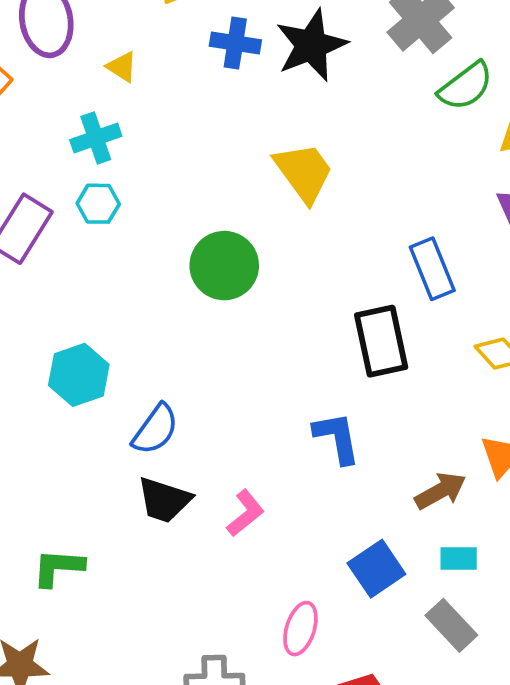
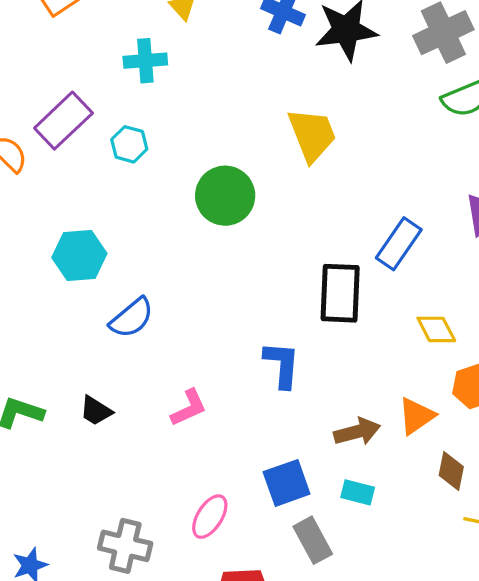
cyan hexagon: (98, 204) -> (129, 144), moved
blue rectangle: (432, 269) -> (399, 244), turned 42
black trapezoid: (164, 500) -> (96, 411), moved, size x0.7
gray rectangle: (451, 625) -> (313, 540), moved

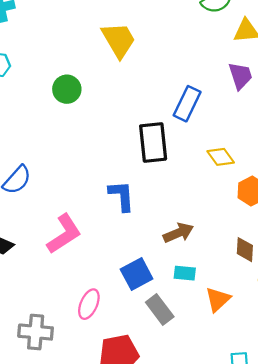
green circle: (225, 196) -> (67, 89), size x0.7
pink L-shape: (189, 408) -> (64, 234), size x1.5
orange triangle: (416, 416) -> (218, 299), moved

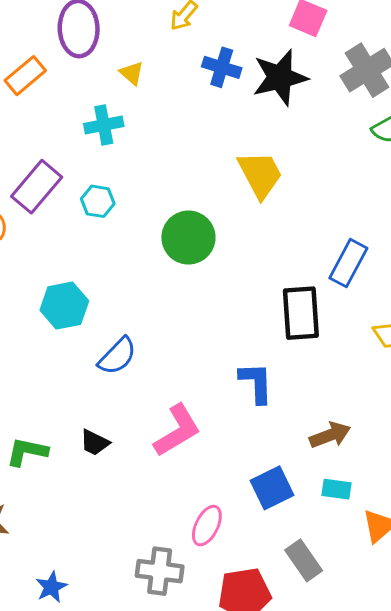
green circle: (67, 89) -> (188, 238), size x1.4
gray rectangle: (160, 309) -> (304, 560), moved
gray cross: (36, 332) -> (160, 571), moved

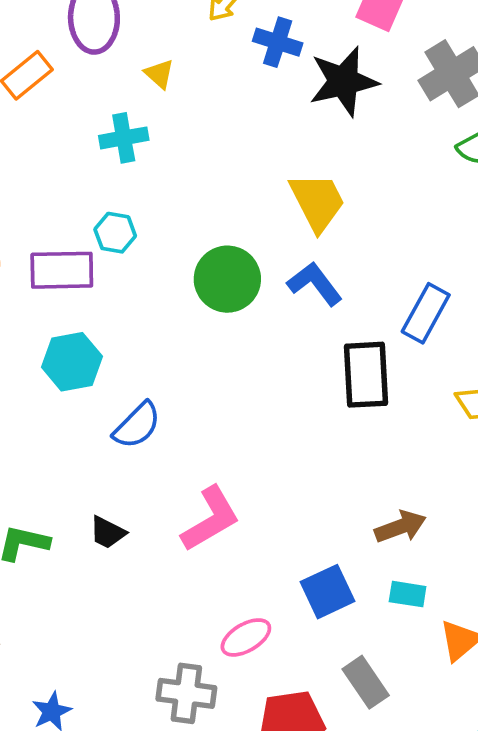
blue cross: (222, 67) -> (278, 42), moved
purple rectangle: (37, 187) -> (62, 270), moved, turned 48
blue L-shape: (256, 383) -> (315, 284), moved, turned -36
pink ellipse: (207, 526) -> (246, 637), turned 33

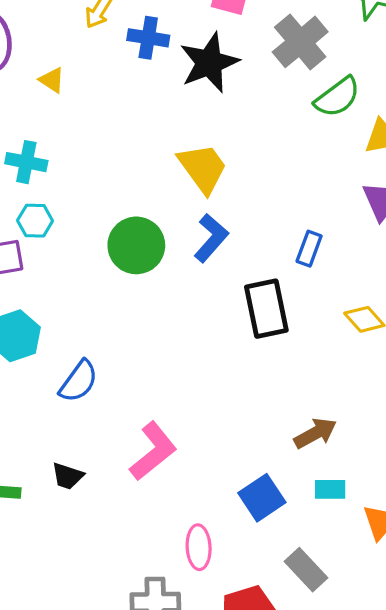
cyan cross: (124, 138) -> (26, 162), moved, turned 30
blue L-shape: (315, 284) -> (211, 238), turned 87
blue rectangle: (426, 313) -> (309, 249), size x0.7
pink ellipse: (246, 637) -> (199, 547), turned -54

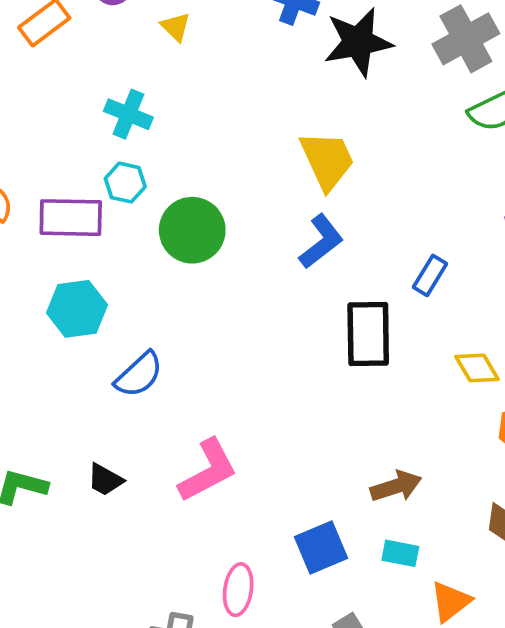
green circle: (136, 245) -> (192, 230), moved

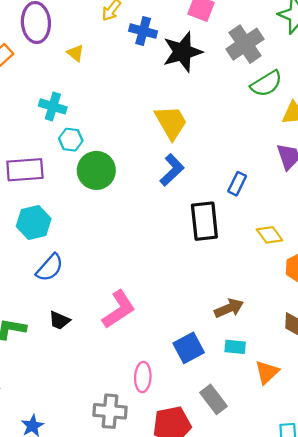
cyan hexagon: (125, 183) -> (71, 140), moved
blue semicircle: (139, 375) -> (50, 268), moved

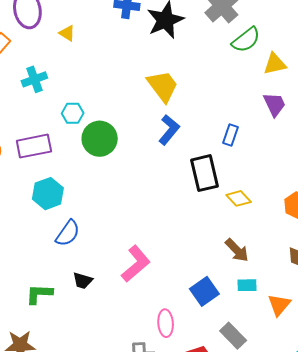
cyan cross: (53, 106) -> (34, 79), moved, turned -30
yellow diamond: (270, 235) -> (239, 198), moved
brown arrow: (229, 308) -> (237, 250), turned 76

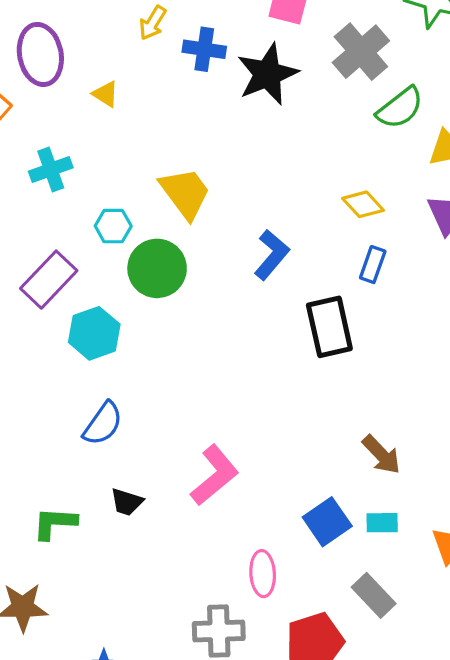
yellow trapezoid: (163, 86) -> (185, 193), moved
purple rectangle: (34, 146) -> (49, 280), turned -36
cyan hexagon: (48, 194) -> (94, 333), moved
yellow diamond: (239, 198) -> (363, 204), moved
cyan rectangle: (247, 285) -> (382, 523), moved

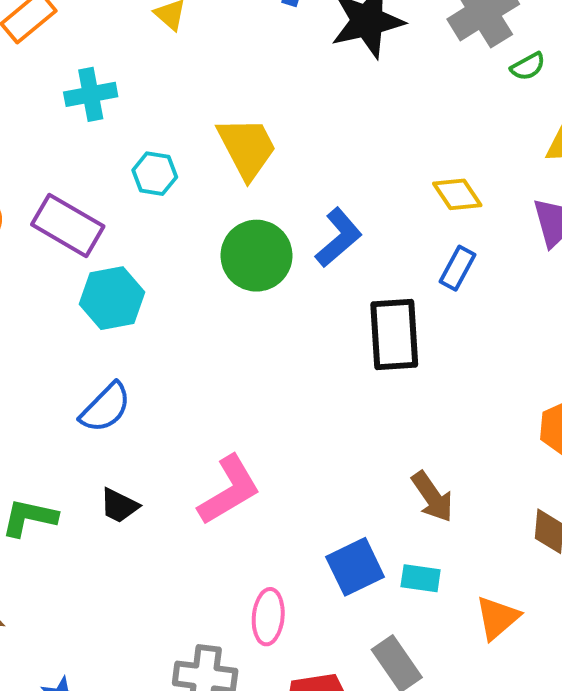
green semicircle: (400, 108) -> (528, 66), moved, size x0.6
green circle: (157, 268) -> (256, 256), moved
purple rectangle: (49, 280) -> (68, 225), turned 68

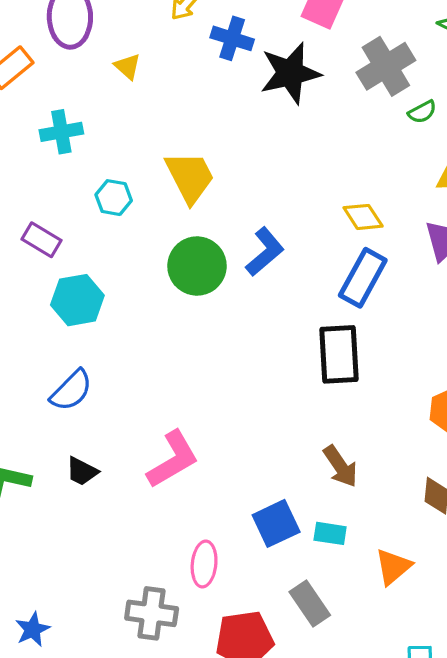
purple rectangle: (68, 225) -> (42, 240), size x0.7
blue rectangle: (458, 268) -> (363, 278), size x1.6
black rectangle: (394, 334) -> (339, 354), moved

